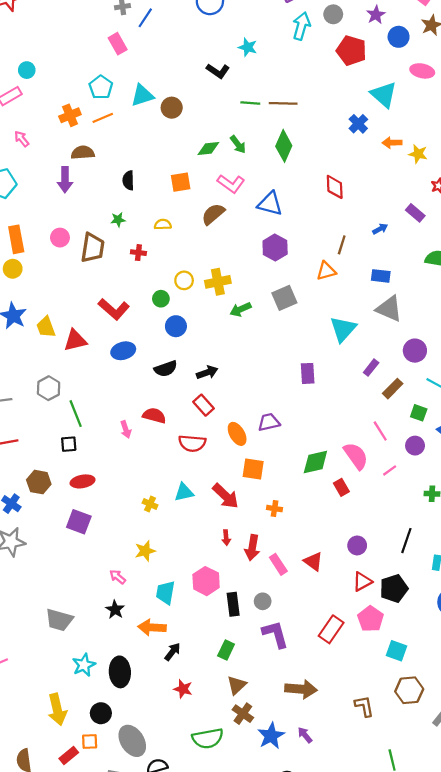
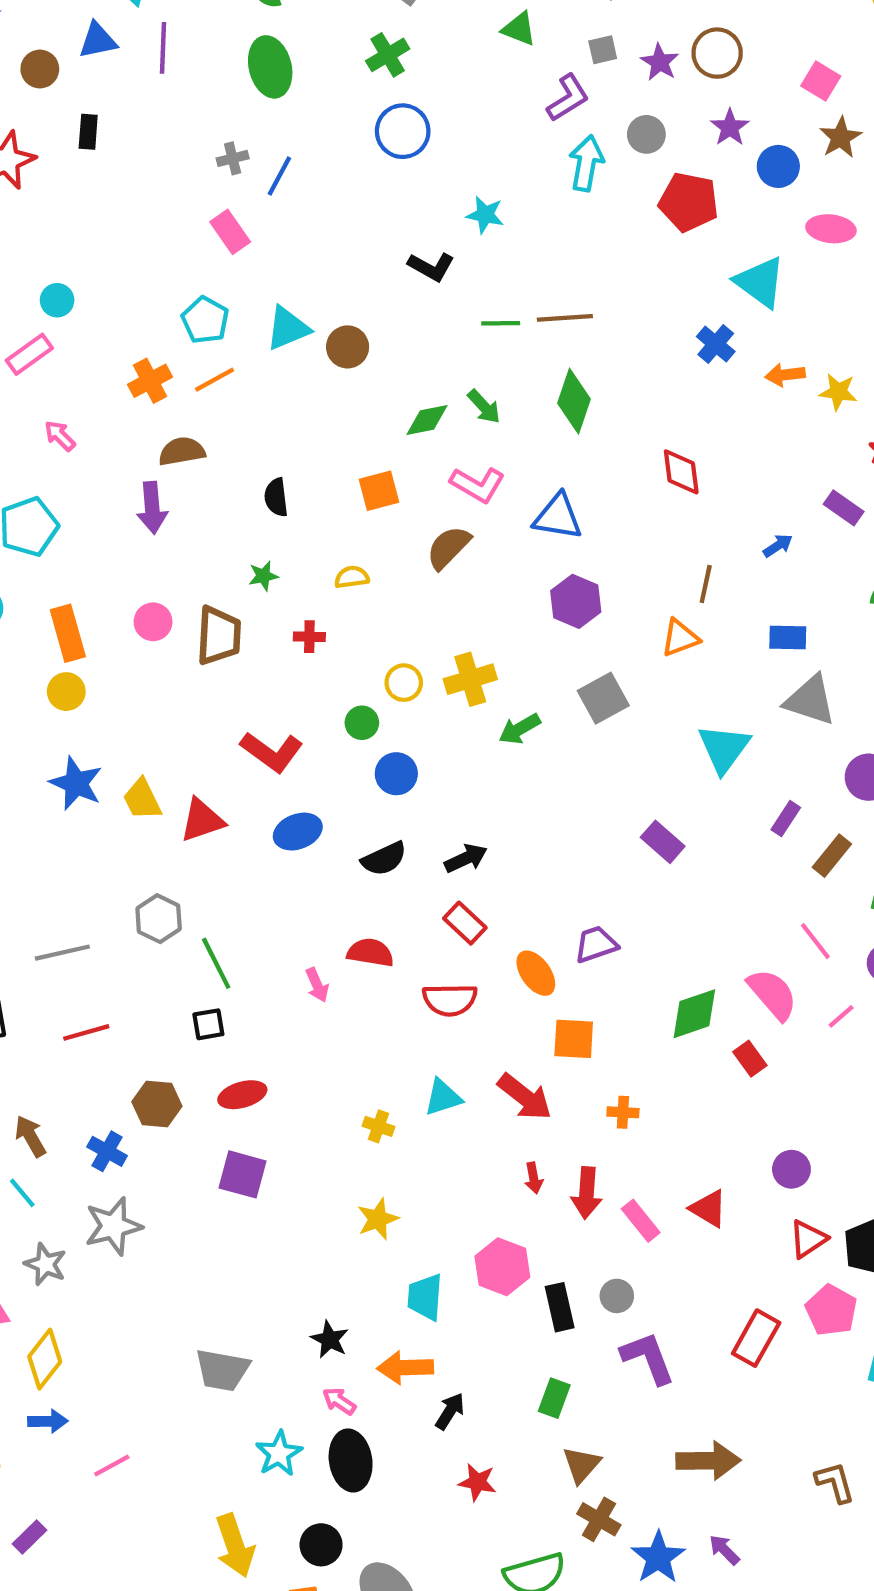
purple rectangle: (308, 373) -> (663, 842), turned -40
pink arrow: (118, 577) -> (339, 1401), moved

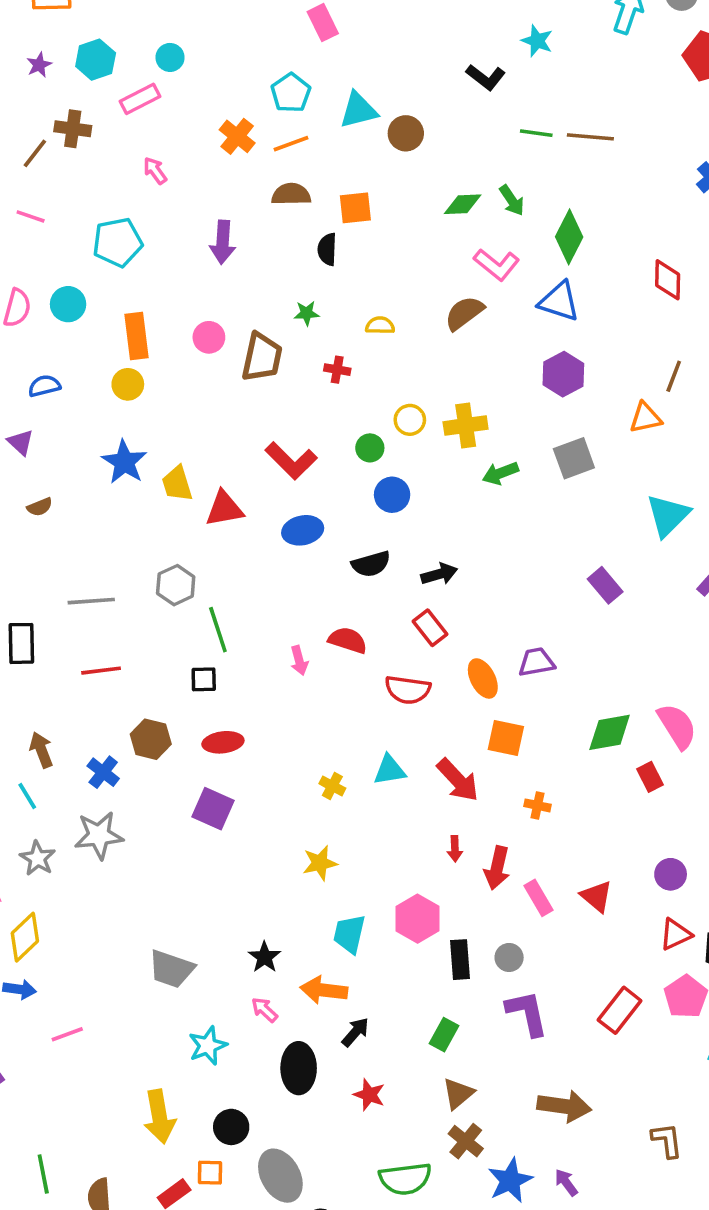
orange cross: (150, 381) -> (237, 136), turned -32
green diamond: (574, 401) -> (569, 237), moved
brown semicircle: (182, 451) -> (291, 194), moved
orange square: (379, 491) -> (355, 208), moved
black ellipse: (351, 1460) -> (299, 1068), moved

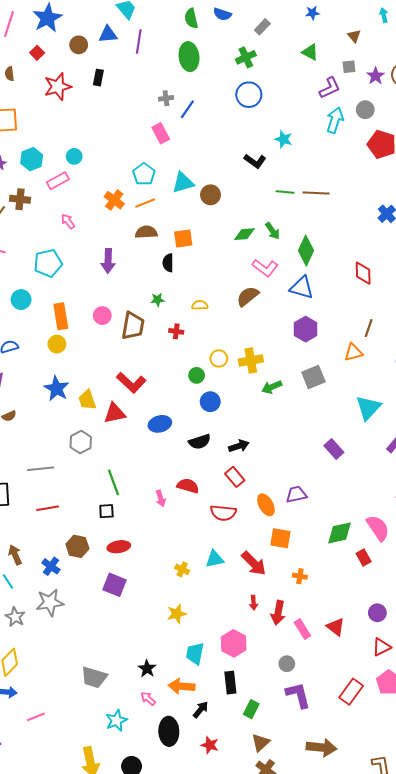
red L-shape: (291, 461) -> (131, 383), moved
gray hexagon: (176, 585) -> (81, 442), moved
black rectangle: (460, 960) -> (230, 683), moved

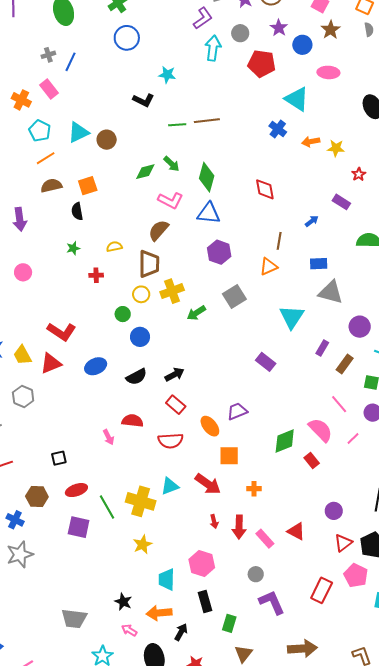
orange cross: (114, 200) -> (21, 100), moved
brown trapezoid: (133, 326) -> (149, 264), moved
green line: (114, 482) -> (107, 507), moved
yellow cross: (182, 569) -> (141, 501), size x2.0

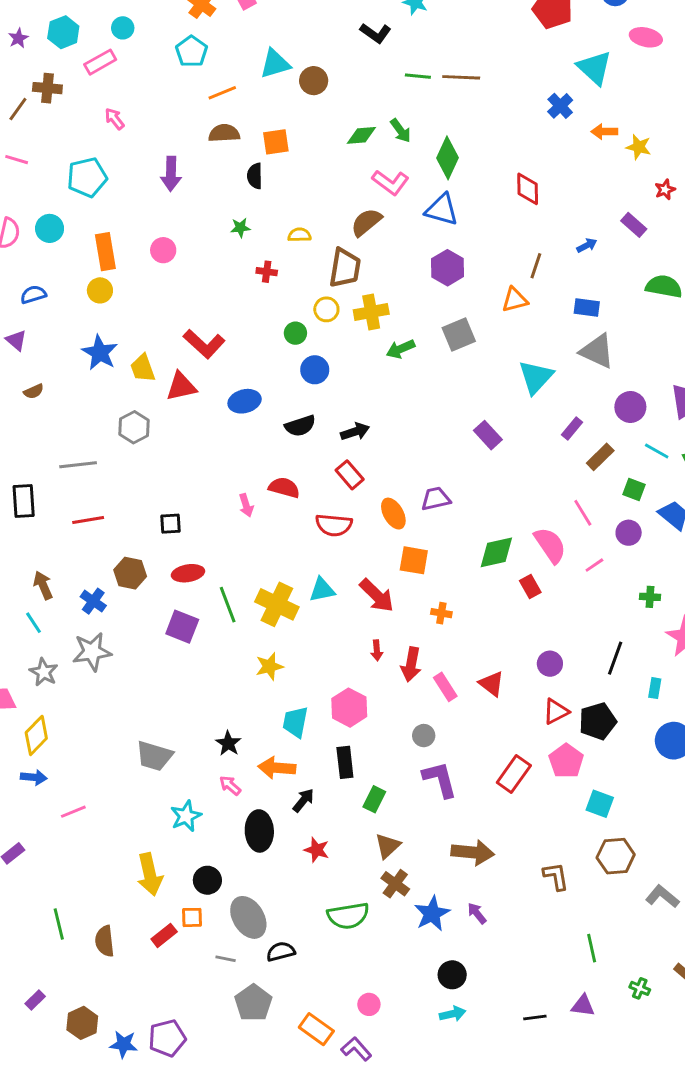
cyan pentagon: (40, 131) -> (192, 51), moved

